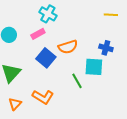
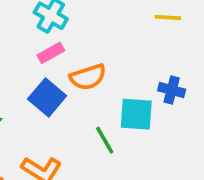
pink rectangle: (38, 34) -> (51, 53), moved
blue cross: (106, 48) -> (172, 90), moved

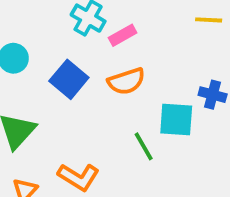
pink rectangle: (51, 53) -> (123, 35), moved
blue square: (47, 97) -> (69, 79), moved

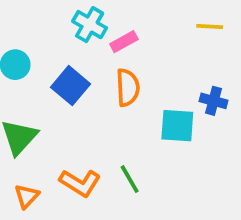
orange semicircle: (126, 81) -> (128, 87), turned -75
green line: (144, 146) -> (130, 179), moved

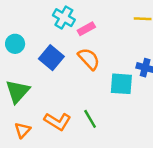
orange semicircle: (128, 87) -> (89, 59), turned -40

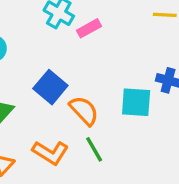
blue square: (51, 58) -> (50, 87), moved
orange semicircle: (89, 59) -> (84, 111), moved

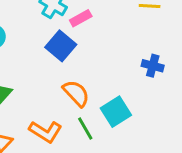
blue square: (50, 87) -> (61, 46), moved
cyan square: (136, 102) -> (116, 112), moved, turned -36

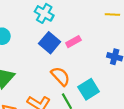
pink rectangle: (81, 18) -> (73, 42), moved

